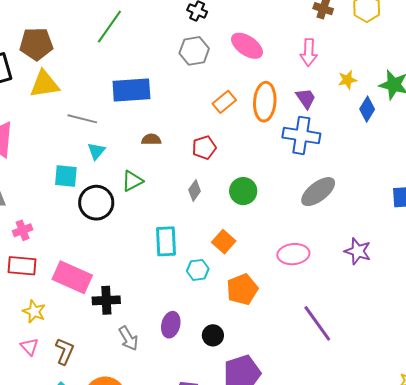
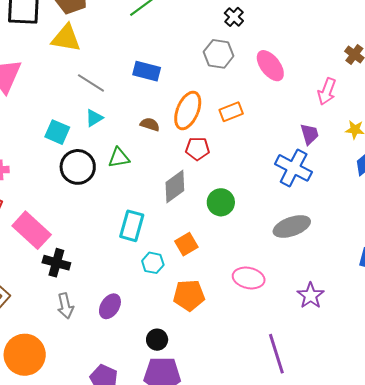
blue rectangle: (131, 90) -> (147, 71), size x0.7
orange ellipse: (265, 102) -> (188, 110), moved
gray diamond: (195, 190) -> (175, 186), size x1.6
purple line: (317, 323) -> (276, 354), moved
black circle: (213, 335) -> (157, 340), moved

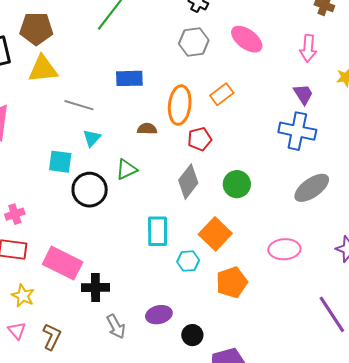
orange square: (186, 244) -> (215, 234), size x1.4
purple ellipse: (110, 306) -> (159, 315), turned 60
black circle: (157, 340) -> (192, 335), moved

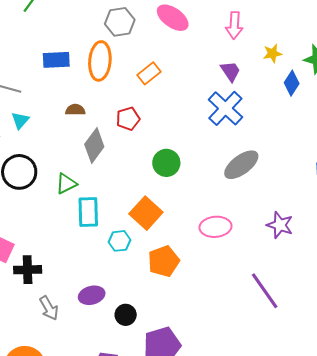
orange ellipse: (180, 105) -> (100, 61), moved
blue cross: (297, 131) -> (225, 108), turned 33
green triangle: (127, 169) -> (66, 184), moved
gray diamond: (188, 182) -> (94, 146), moved

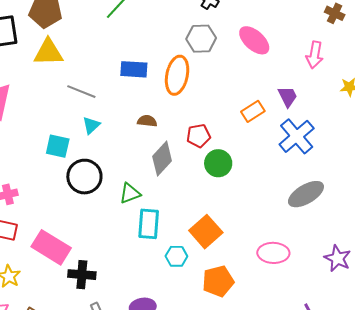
purple trapezoid: (231, 71) -> (288, 97), moved
orange rectangle: (149, 73) -> (253, 111), moved
green circle: (166, 163) -> (218, 163), moved

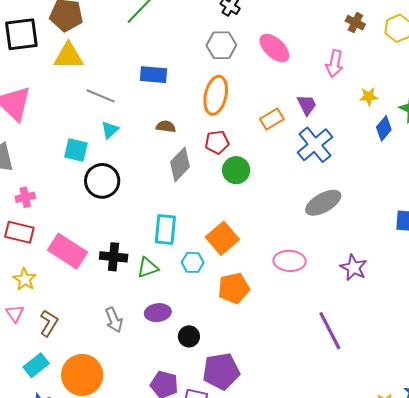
orange ellipse: (177, 75) -> (216, 95), moved
green triangle: (130, 193) -> (148, 268), moved
black cross: (82, 275) -> (114, 257), moved

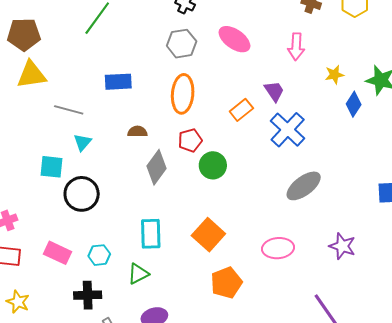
pink rectangle: (68, 251) -> (58, 253), moved, size x0.7
black cross: (114, 257) -> (88, 295), moved
cyan hexagon: (193, 262) -> (99, 255), moved

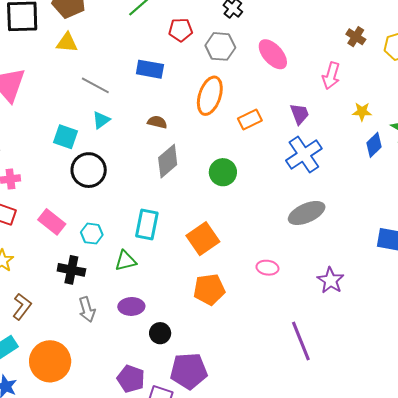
yellow triangle: (31, 75) -> (67, 43), size x0.7
orange rectangle: (241, 110) -> (250, 119), moved
red pentagon: (190, 140) -> (181, 30), moved
pink ellipse: (278, 248) -> (267, 268), size x0.7

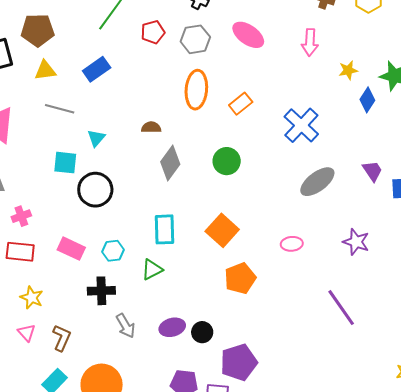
blue rectangle: (150, 69) -> (97, 69), moved, turned -32
gray line: (95, 85) -> (60, 109), moved
purple trapezoid: (300, 114) -> (372, 171), moved
purple ellipse: (131, 306) -> (172, 327), moved

